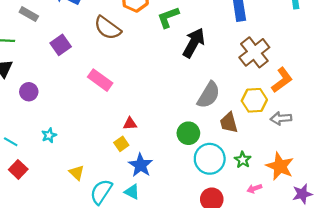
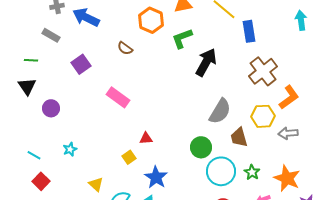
brown semicircle: (108, 28) -> (125, 48), size x0.6
yellow square: (121, 144) -> (129, 157), moved

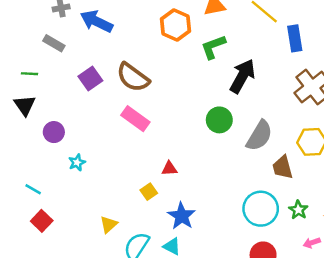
brown semicircle: (125, 48) -> (133, 77), moved, size x1.8
green circle: (201, 147) -> (219, 120), moved
cyan star: (70, 149) -> (77, 162), moved
yellow triangle: (96, 184) -> (109, 225), turned 35

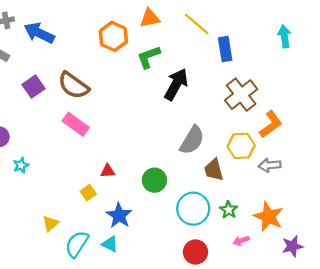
green circle: (219, 120) -> (154, 180), moved

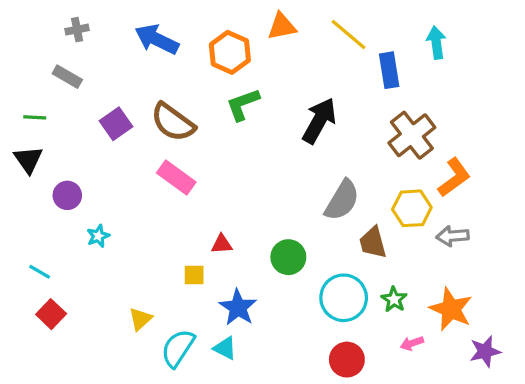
blue arrow: (39, 33) -> (157, 39), moved
cyan arrow: (284, 36) -> (436, 43), moved
green L-shape: (149, 57) -> (243, 104), moved
yellow square: (88, 193) -> (194, 275), turned 35

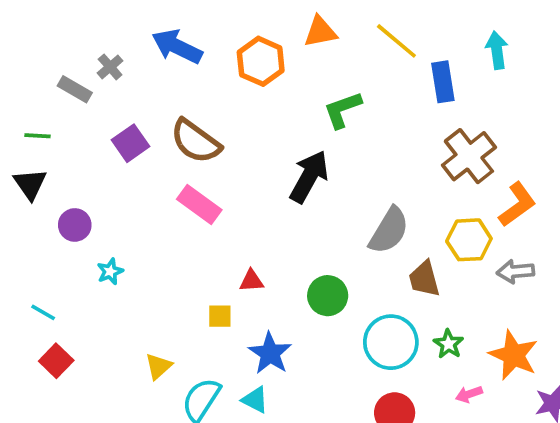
gray cross: (77, 30) -> (110, 67), moved, turned -30
green L-shape: (243, 104) -> (343, 110), moved
black arrow: (319, 121) -> (309, 177), moved

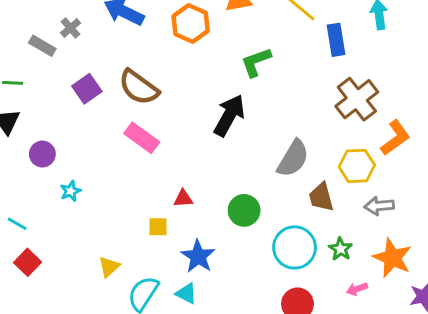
gray arrow: (515, 271) -> (379, 206), moved

